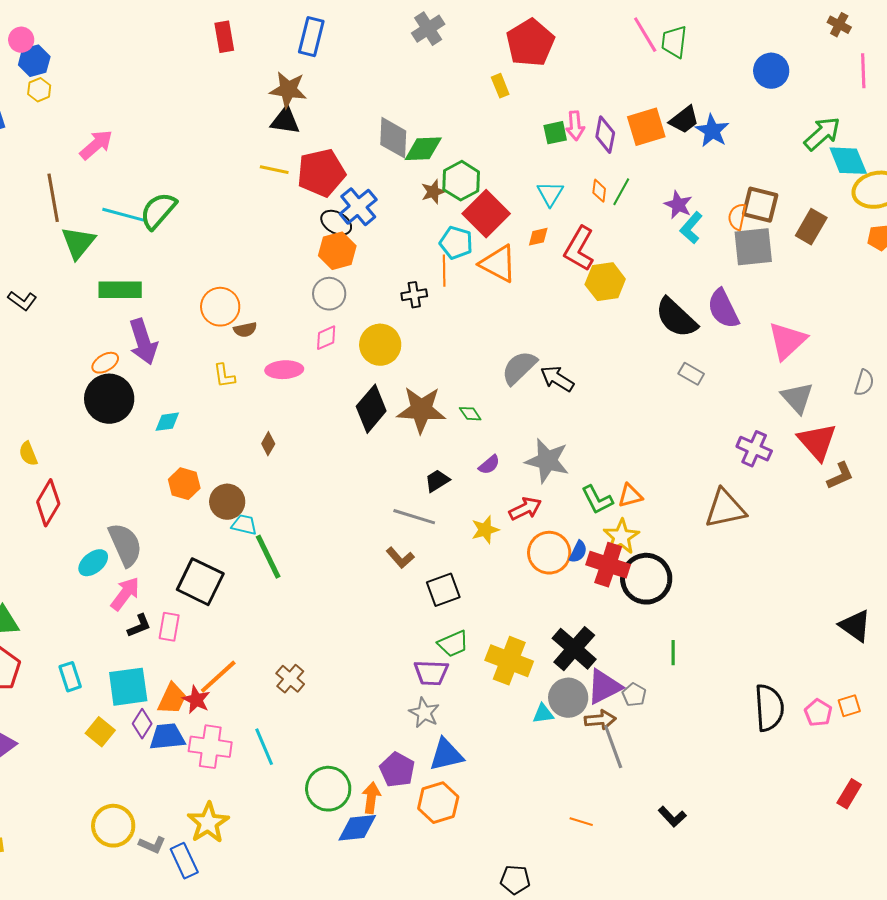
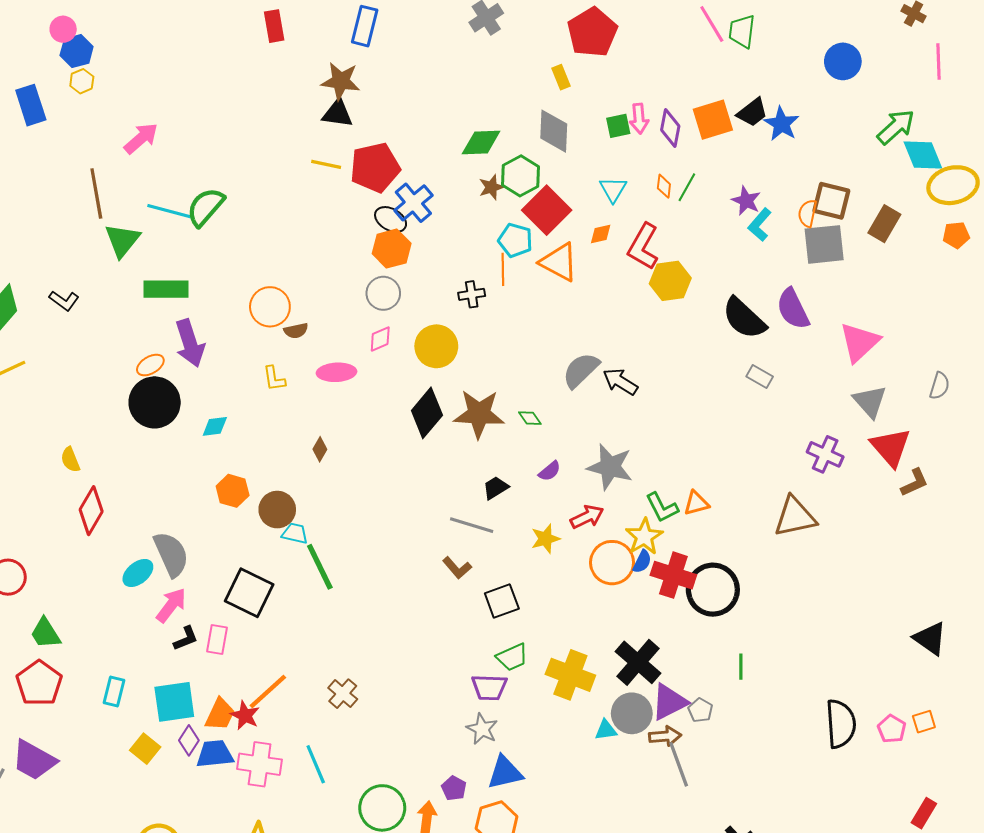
gray diamond: (393, 138) -> (554, 131), moved
yellow star: (621, 537) -> (644, 537), moved
cyan rectangle: (70, 677) -> (114, 691), turned 32
purple pentagon: (397, 770) -> (454, 788), size x0.7

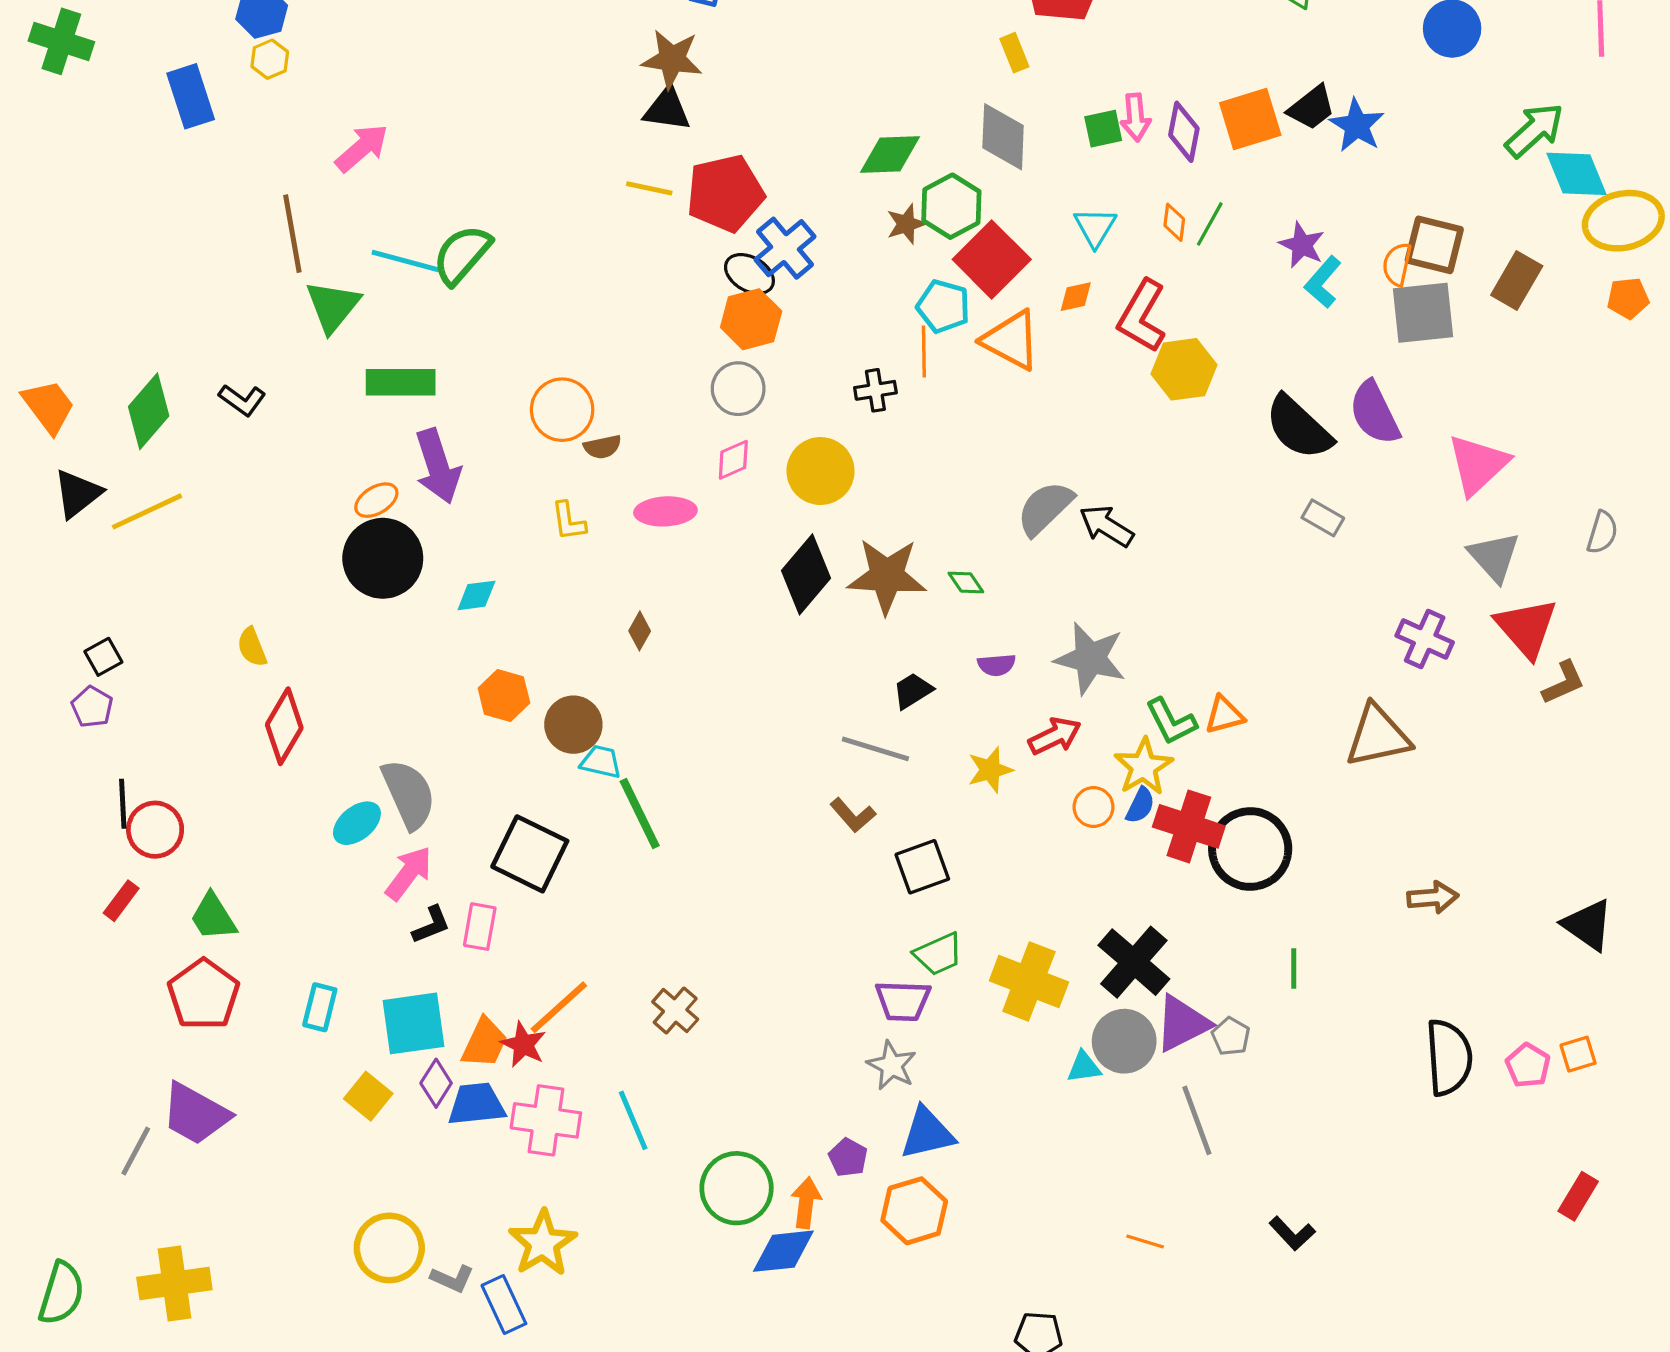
purple semicircle: (550, 471) -> (997, 665), turned 35
orange circle: (612, 563) -> (1093, 807), size x0.6
brown arrow: (665, 736) -> (1433, 897), moved

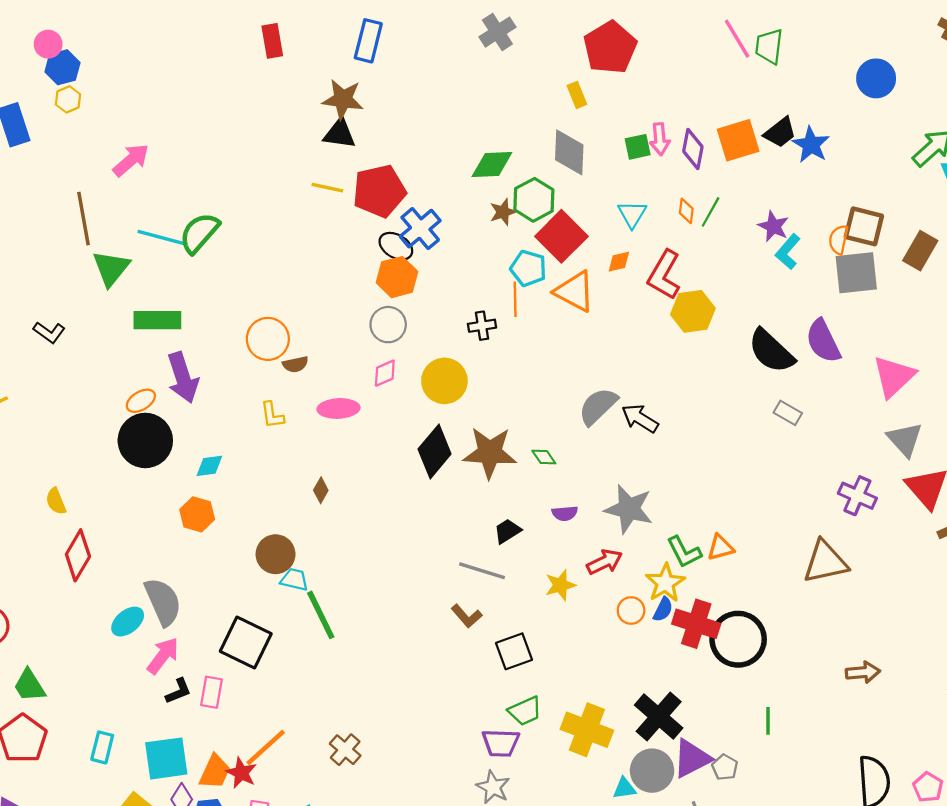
orange hexagon: (504, 696) -> (197, 514), moved

